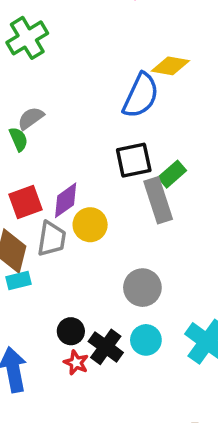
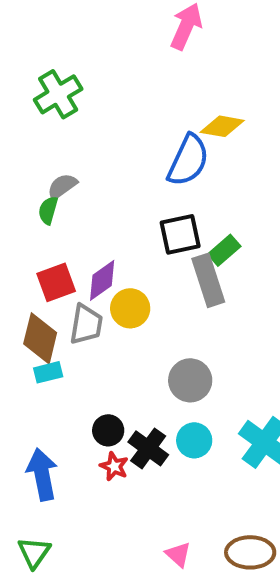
green semicircle: (18, 139) -> (48, 210), turned -140

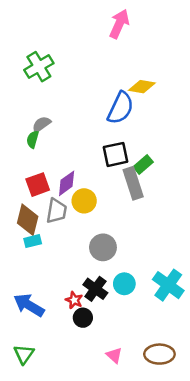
gray circle: (190, 380) -> (103, 247), moved
black circle: (108, 430) -> (83, 318), moved
blue arrow: (42, 474) -> (29, 305), turned -48

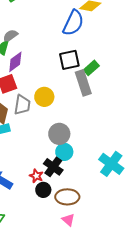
purple diamond: (67, 183) -> (15, 62), moved
cyan circle: (124, 284) -> (64, 152), moved
brown ellipse: (159, 354) -> (67, 197), moved

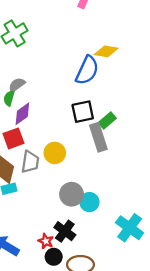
cyan circle: (64, 152) -> (89, 202), moved

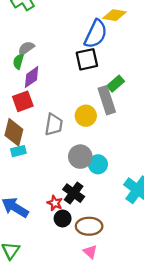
black square: (83, 112) -> (87, 59), moved
yellow circle: (55, 153) -> (86, 116), moved
gray trapezoid: (30, 162) -> (54, 125), moved

